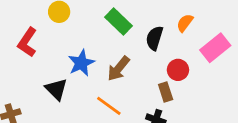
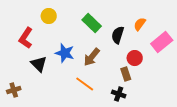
blue star: (81, 63) -> (65, 53), turned -30
black triangle: (56, 89) -> (39, 64), moved

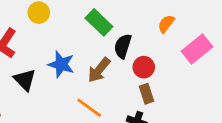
black semicircle: (118, 35) -> (123, 46), moved
red circle: (135, 58) -> (144, 67), moved

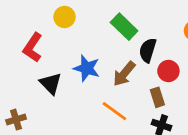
brown rectangle: (147, 94) -> (157, 97), moved

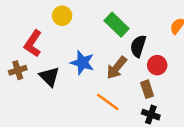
brown cross: (16, 120) -> (18, 70), moved

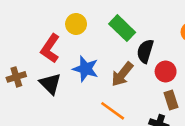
yellow circle: (62, 16) -> (76, 24), moved
red L-shape: (33, 44) -> (50, 48), moved
brown rectangle: (147, 89) -> (171, 100), moved

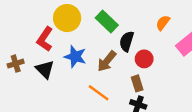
yellow circle: (76, 24) -> (67, 18), size x1.5
brown rectangle: (171, 100) -> (137, 83), moved

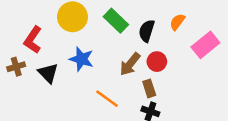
red L-shape: (45, 39) -> (33, 40), moved
black semicircle: (127, 41) -> (147, 31), moved
brown arrow: (107, 61) -> (130, 64), moved

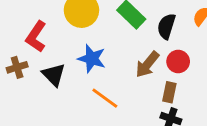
brown rectangle: (149, 88) -> (169, 92), turned 30
orange line: (107, 99) -> (105, 98), moved

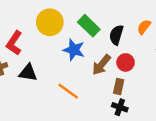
blue star: (92, 59) -> (74, 50), moved
black triangle: (54, 75) -> (28, 73), turned -36

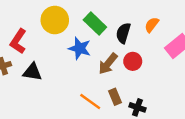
brown rectangle: (119, 87) -> (115, 97), moved, turned -35
orange line: (68, 91) -> (90, 101), moved
black cross: (120, 107) -> (137, 107), moved

